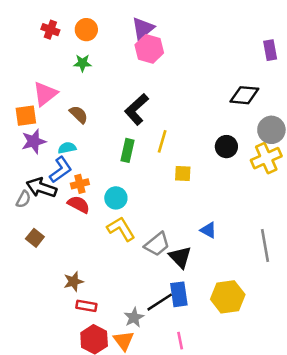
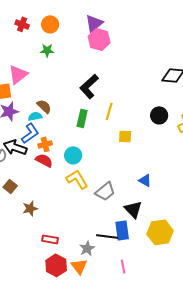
brown semicircle: (79, 114) -> (44, 106), moved
black triangle: (180, 257) -> (133, 209), moved
brown star: (74, 281) -> (30, 208), moved
black line: (160, 302) -> (107, 236), turned 40

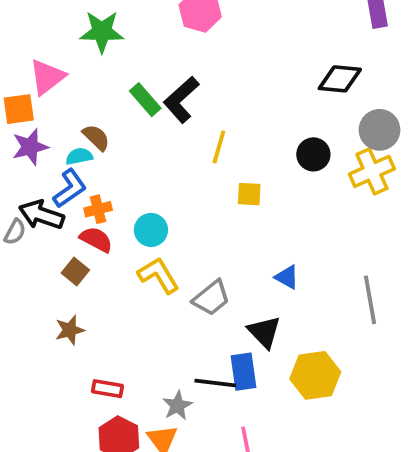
green star: (47, 50) -> (102, 32), size x1.6
green rectangle: (82, 118) -> (145, 100), moved, turned -54
brown square: (10, 186) -> (75, 272), moved

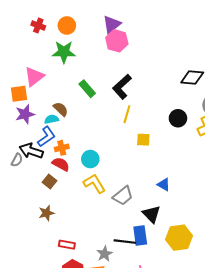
black L-shape: (181, 100) -> (122, 87), moved

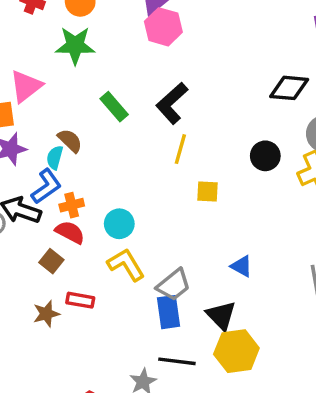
cyan semicircle: (52, 119) -> (55, 158), turned -64
blue rectangle: (140, 236) -> (168, 312), moved
yellow hexagon: (179, 238) -> (236, 351), moved
red rectangle: (67, 245) -> (80, 300), moved

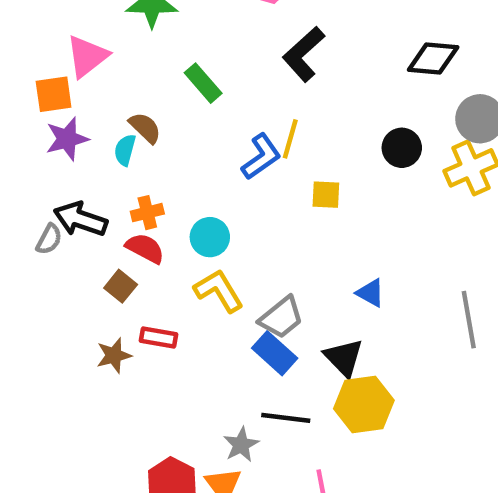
black L-shape: (172, 103) -> (304, 54), moved
blue L-shape: (46, 186) -> (261, 157), moved
blue rectangle: (168, 312) -> (275, 353), turned -40

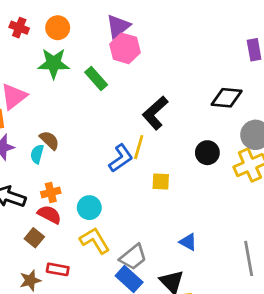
black L-shape: (304, 54) -> (155, 113), moved
green rectangle: (203, 83) -> (96, 79), moved

